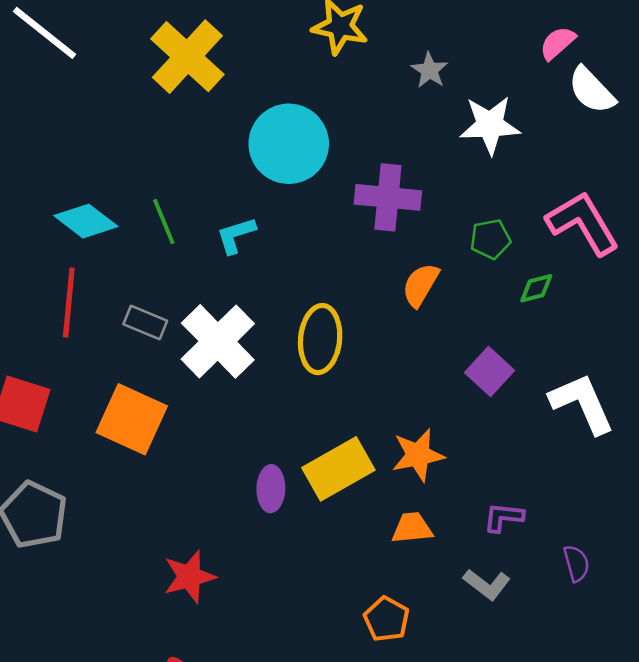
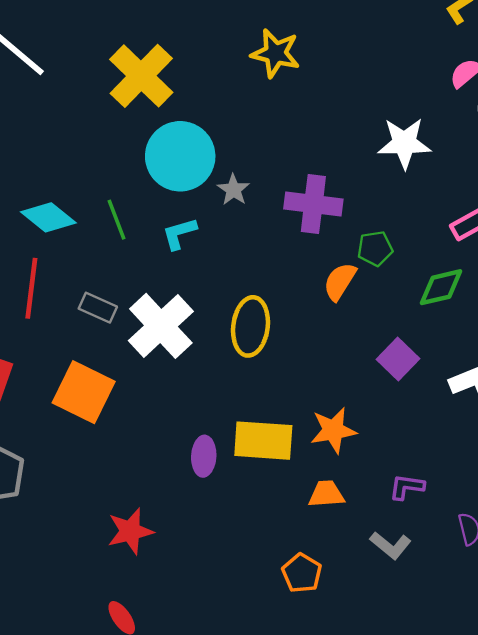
gray star: (429, 70) -> (233, 190), moved
cyan circle: (289, 144) -> (180, 156), moved
green pentagon: (490, 239) -> (375, 249), moved
green diamond: (536, 288) -> (441, 287), size x1.5
yellow rectangle: (338, 469) -> (263, 441), turned 32

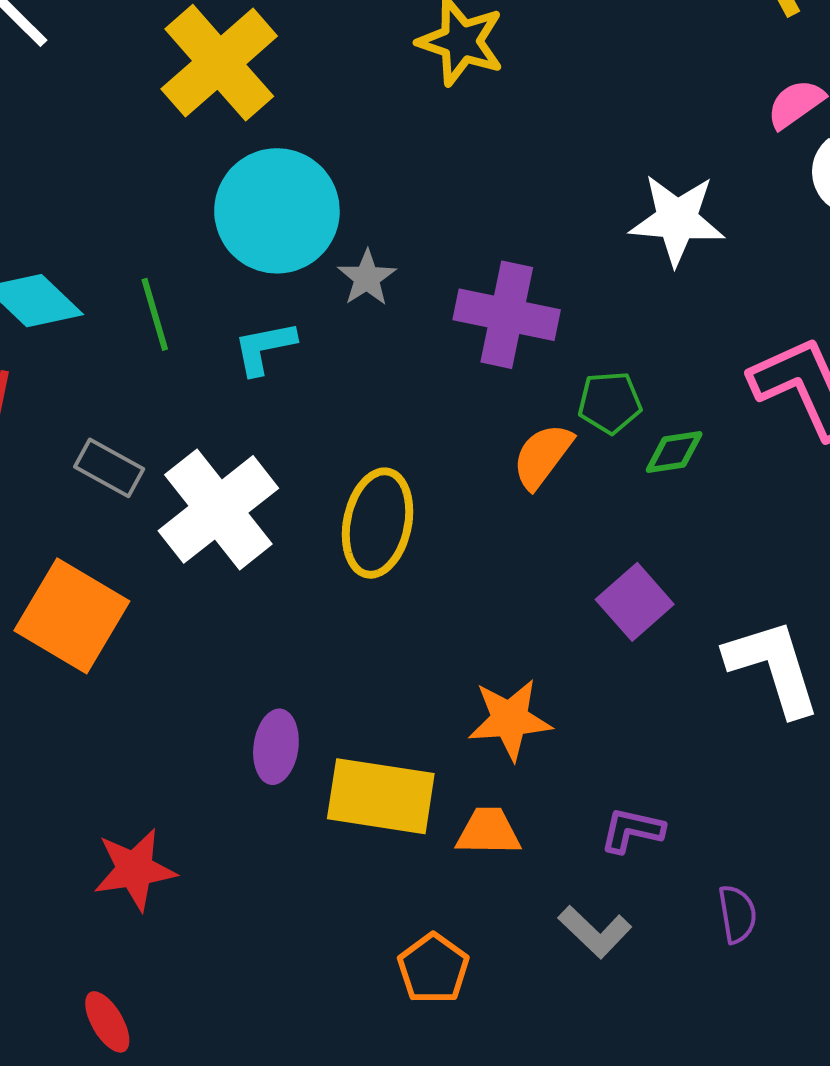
green diamond: (441, 287) -> (674, 452), moved, size x0.7
yellow rectangle: (263, 441) -> (381, 796), moved

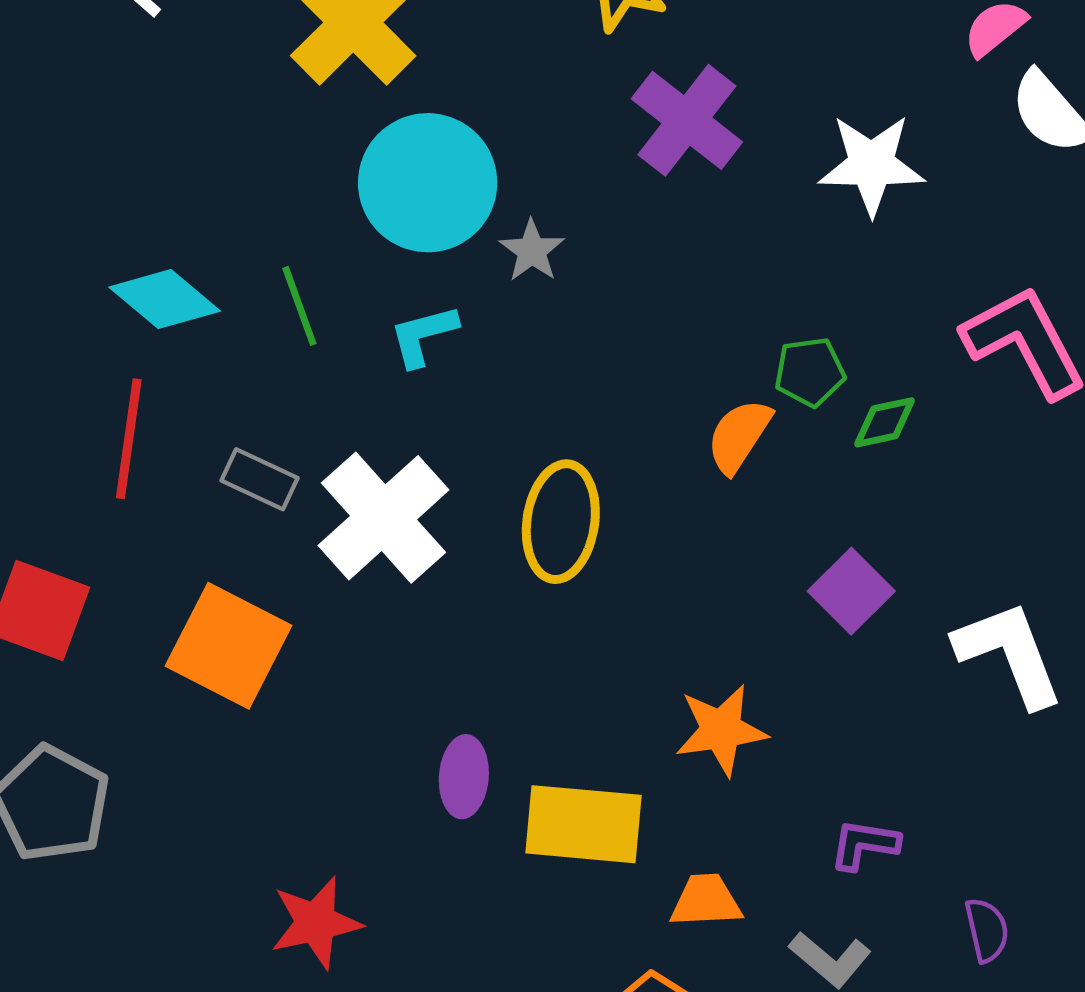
purple cross: (507, 315) -> (687, 120), moved, turned 30
orange trapezoid: (488, 832) -> (706, 901), moved

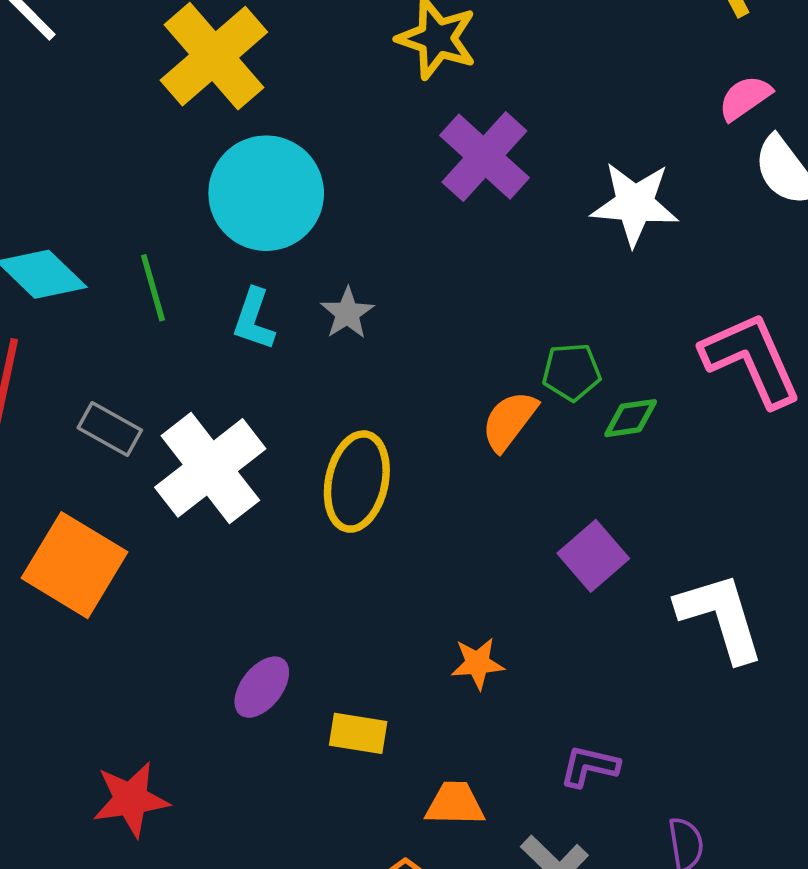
gray star: (532, 251) -> (347, 313), moved
cyan L-shape: (423, 335) -> (254, 319), turned -60
orange star: (721, 730) -> (478, 663), size x0.7
purple ellipse: (464, 777) -> (262, 687), turned 30
yellow rectangle: (584, 824) -> (358, 733), size x0.6

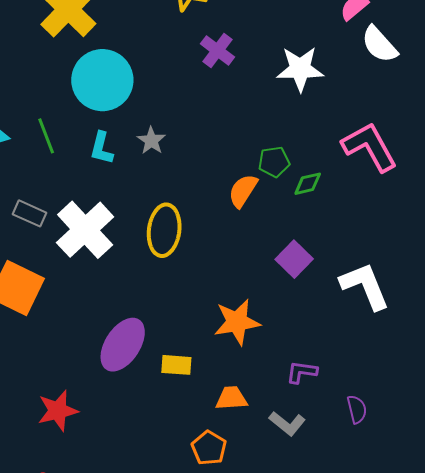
purple cross: (484, 157) -> (217, 50), size x0.7
orange star: (478, 663) -> (237, 322), size x1.6
purple ellipse: (262, 687) -> (123, 345), size x1.6

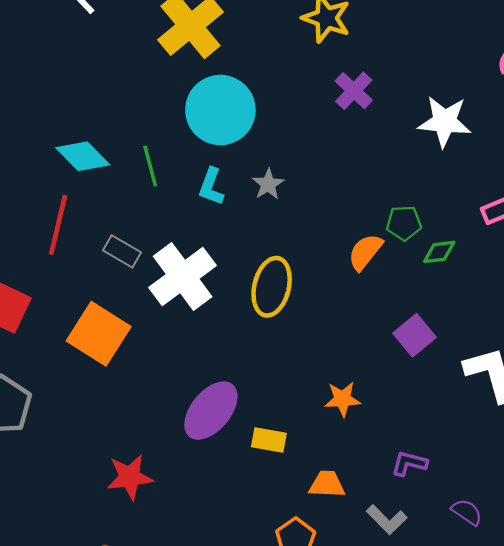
orange star: (237, 322) -> (343, 399), size x0.7
purple semicircle: (357, 409) -> (467, 512), turned -48

